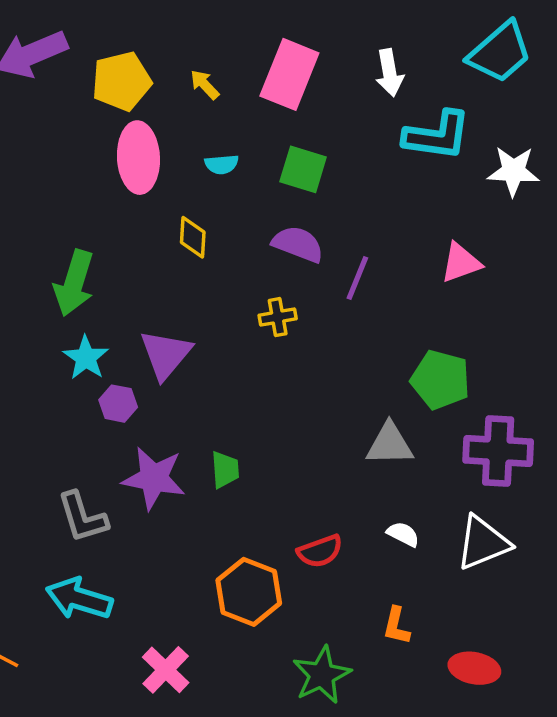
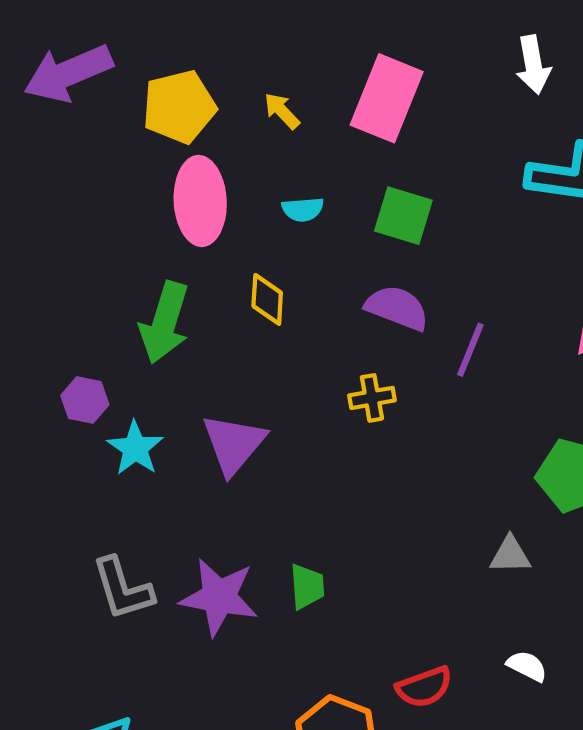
white arrow: (390, 73) -> (533, 65), moved
green arrow: (74, 283) -> (165, 322), moved
purple hexagon: (118, 404) -> (85, 400), moved
gray triangle: (390, 444) -> (510, 555), size x0.7
gray L-shape: (82, 517) -> (123, 589), moved

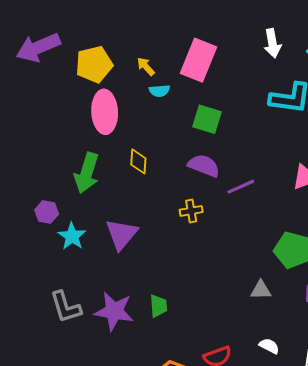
cyan semicircle: (303, 209) -> (159, 91), moved
purple line: (470, 350) -> (241, 187), turned 44

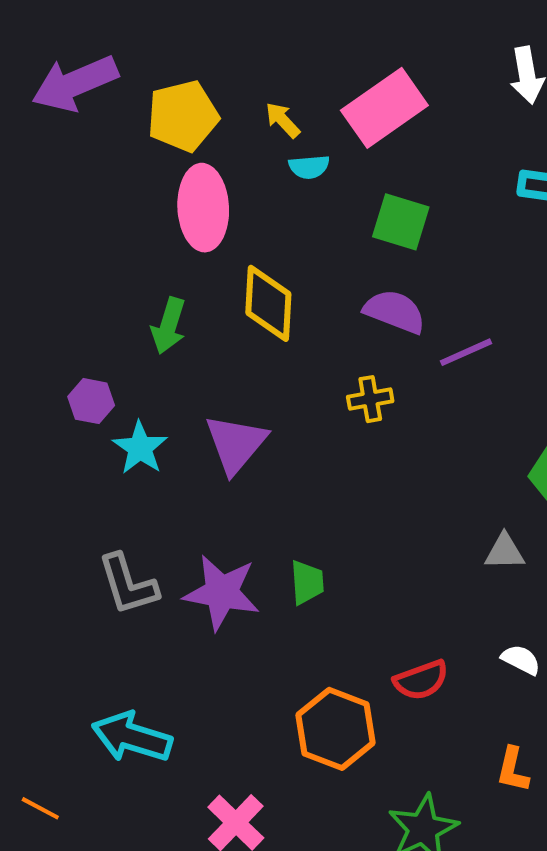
pink rectangle: (199, 60) -> (384, 108), turned 33
yellow diamond: (138, 161) -> (268, 303), size x1.5
green arrow: (87, 173) -> (169, 326), size x0.7

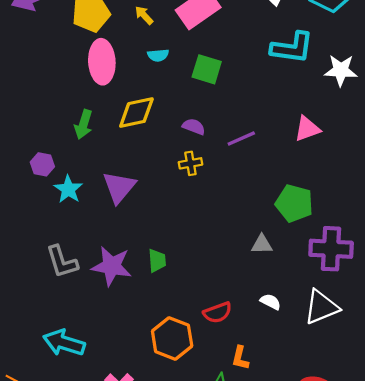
cyan semicircle: (309, 167) -> (158, 55), moved
yellow diamond: (268, 303) -> (136, 113), turned 75
purple semicircle: (395, 311) -> (194, 127), moved, size x0.7
orange L-shape: (513, 770) -> (240, 358), moved

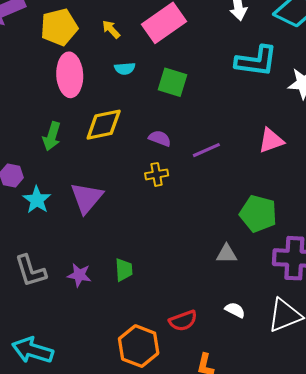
purple star: (112, 266) -> (79, 275), size x0.6

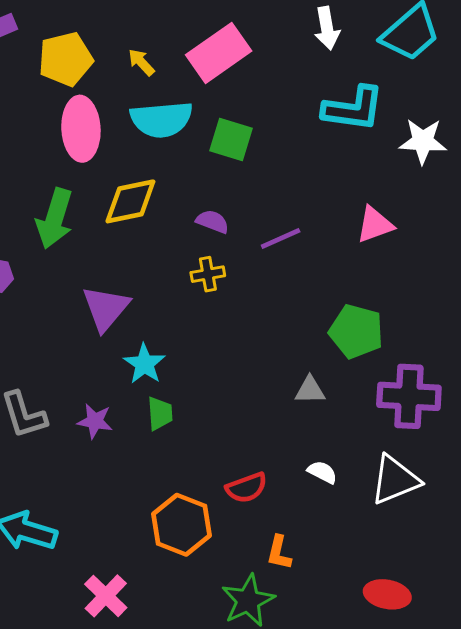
cyan semicircle: (125, 68) -> (161, 119), size x2.0
green arrow: (52, 136) -> (55, 218), size x1.4
cyan star: (37, 200) -> (144, 364), moved

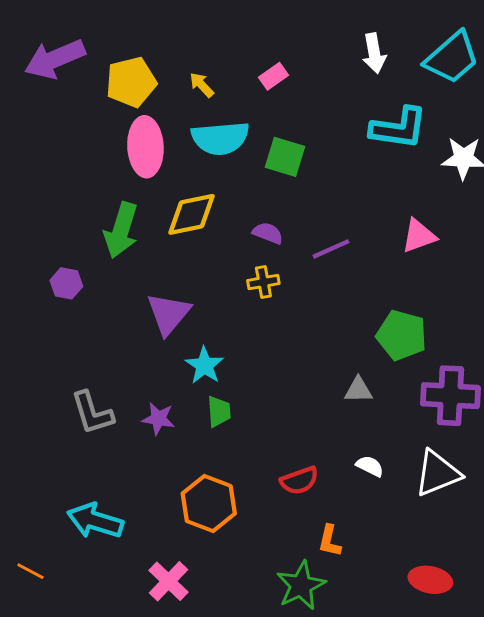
pink rectangle: (219, 53) -> (274, 76), size x0.5
orange hexagon: (182, 525) -> (209, 504), moved

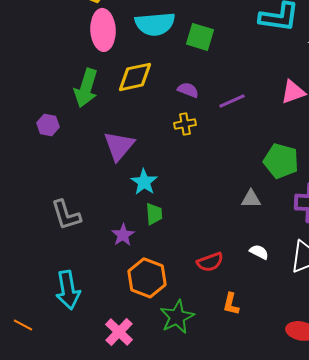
purple star: (158, 419) -> (123, 235), moved, turned 30
cyan arrow: (95, 521) -> (68, 290), turned -117
green star: (301, 586) -> (177, 317), moved

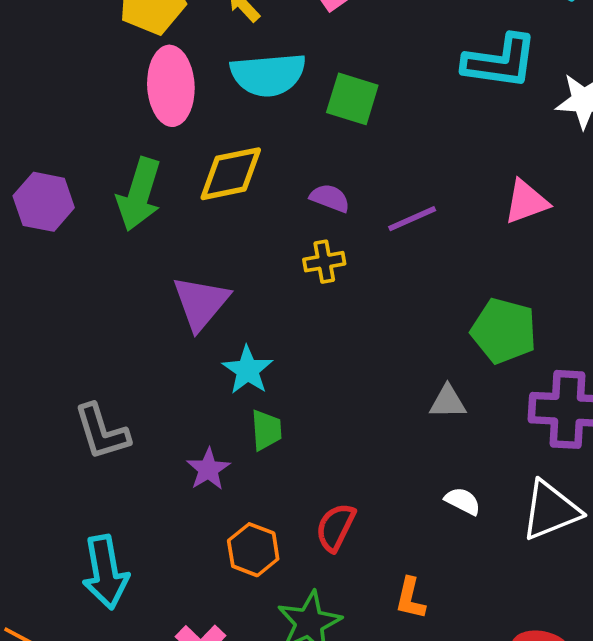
purple hexagon: (48, 125) -> (44, 202), moved, size x1.4
red semicircle: (210, 262) -> (335, 527), moved, turned 136
orange hexagon: (147, 278) -> (253, 550), size x0.7

